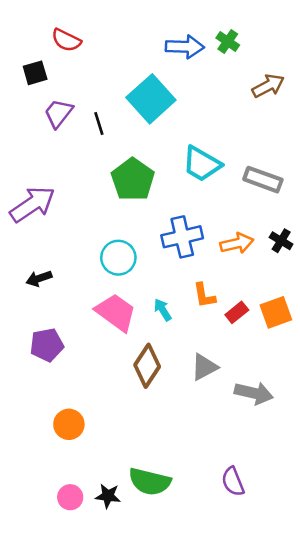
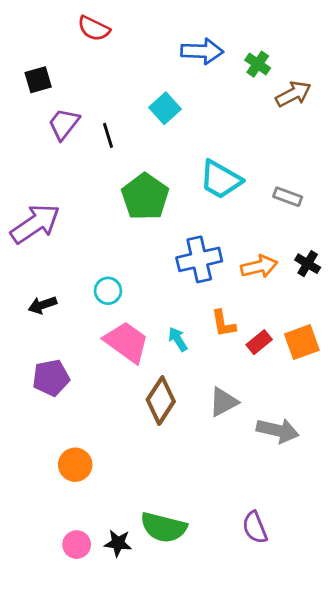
red semicircle: (66, 40) -> (94, 28), moved
green cross: (228, 42) -> (258, 64), moved
cyan square: (151, 99) -> (165, 108), size x0.6
gray rectangle: (263, 180) -> (288, 197), size x0.7
cyan circle: (118, 258) -> (108, 291), moved, size x0.7

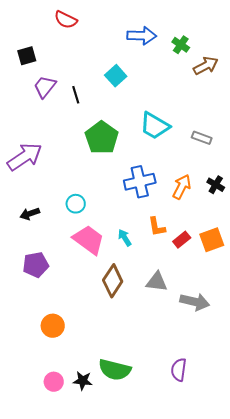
orange arrow: (259, 267) -> (182, 187), turned -50
gray triangle: (223, 402) -> (157, 282), turned 35
purple semicircle: (255, 527) -> (179, 370), turned 30

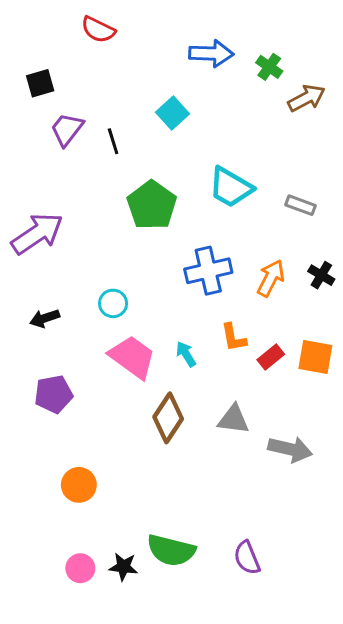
orange square: (212, 240) -> (315, 357), turned 30
purple semicircle: (179, 370) -> (247, 558), moved, turned -30

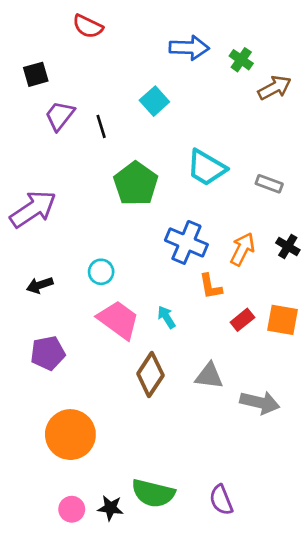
blue cross: (208, 271) -> (186, 242), turned 36
orange L-shape: (234, 338) -> (210, 286), moved
orange circle: (79, 485) -> (70, 435), size x1.6

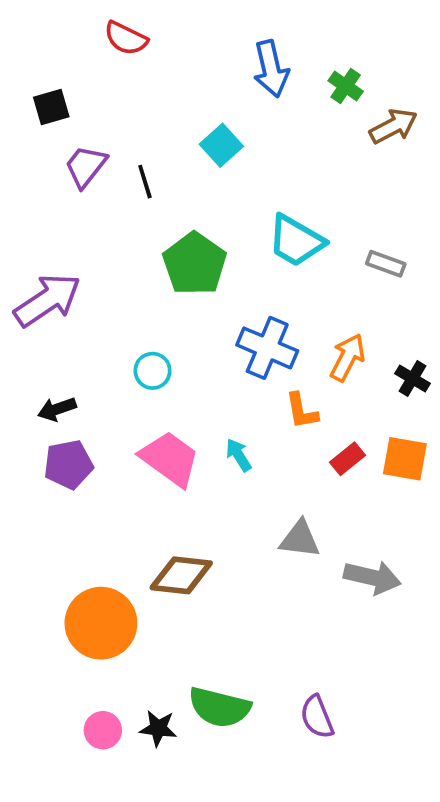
blue arrow: (189, 48) -> (271, 69), turned 75
black cross: (288, 246) -> (413, 378), moved
cyan circle: (101, 272) -> (153, 371), moved
purple pentagon: (48, 353) -> (68, 465), moved
brown diamond: (150, 375) -> (181, 575), moved, turned 63

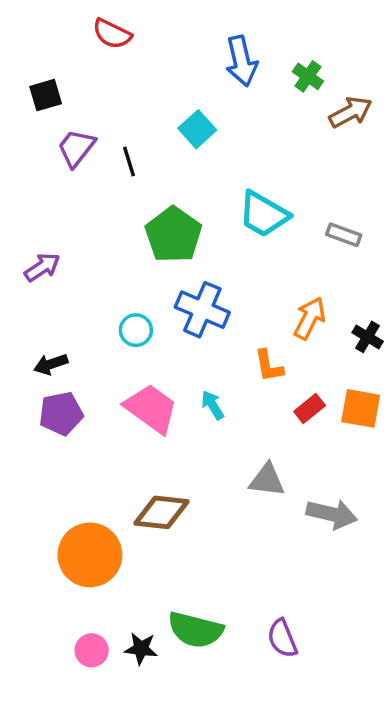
purple arrow: (47, 300) -> (42, 267), size x0.6
blue cross: (267, 348) -> (202, 310), moved

